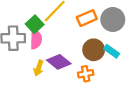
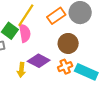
pink semicircle: (36, 39) -> (25, 33), moved
cyan rectangle: (112, 51) -> (86, 72), moved, size x1.5

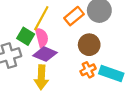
purple diamond: (39, 61) -> (45, 54), moved
yellow arrow: (21, 70) -> (41, 77), size x1.5

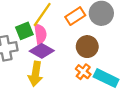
green square: (26, 36) -> (24, 31), turned 30
orange cross: (88, 70) -> (83, 72), turned -32

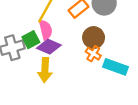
green square: (24, 31) -> (31, 40), moved
orange cross: (83, 72) -> (93, 54), moved

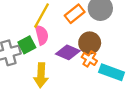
purple diamond: (49, 47) -> (68, 52), moved

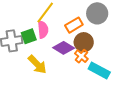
orange rectangle: (75, 14) -> (74, 25), moved
yellow arrow: (41, 75) -> (37, 64), turned -55

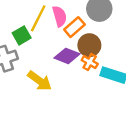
pink semicircle: (43, 29) -> (60, 16), moved
green square: (29, 36) -> (22, 35), moved

